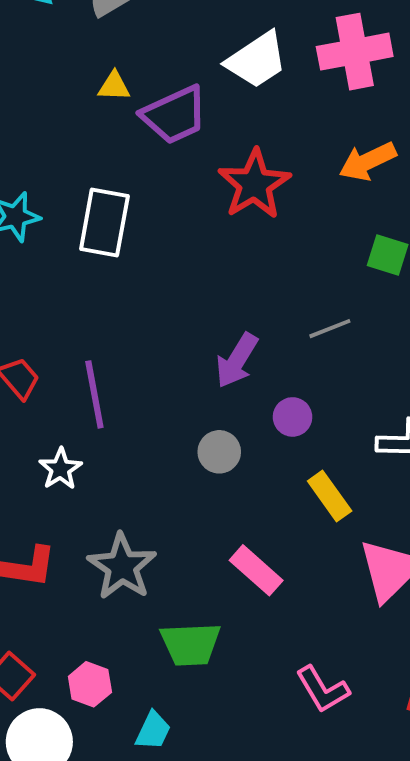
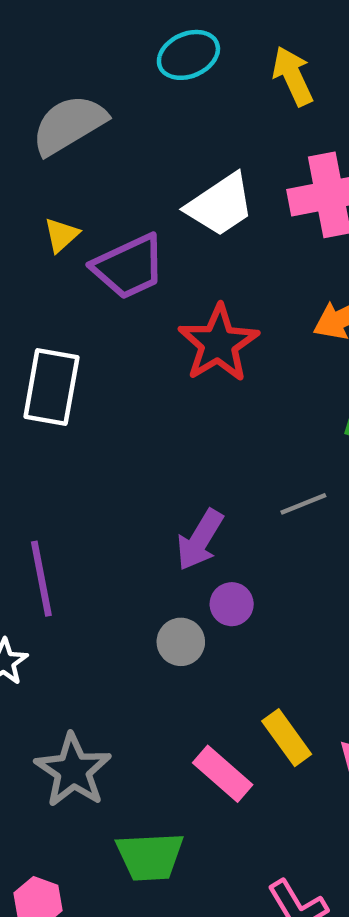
yellow triangle: (114, 86) -> (61, 235), turned -44
purple circle: (293, 417) -> (232, 604), moved
yellow rectangle: (330, 496) -> (287, 738), moved

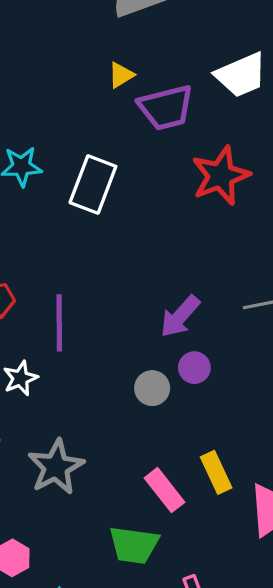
green trapezoid: (150, 857) -> (134, 545), moved

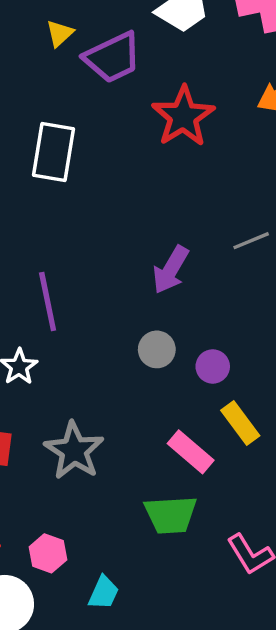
purple circle: (194, 368) -> (213, 366), moved

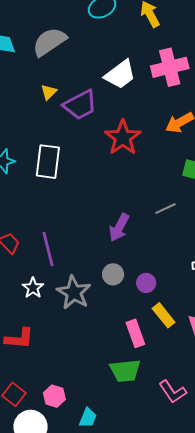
gray star: (74, 451) -> (74, 293), moved
pink rectangle: (191, 452) -> (135, 333), turned 32

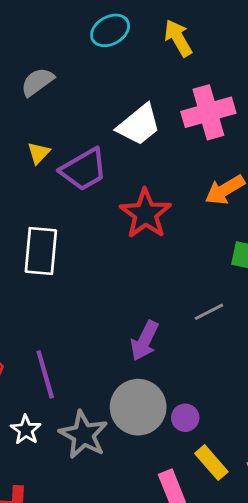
gray semicircle: (49, 42) -> (37, 82), size x0.7
gray circle: (113, 274) -> (138, 407), size x1.8

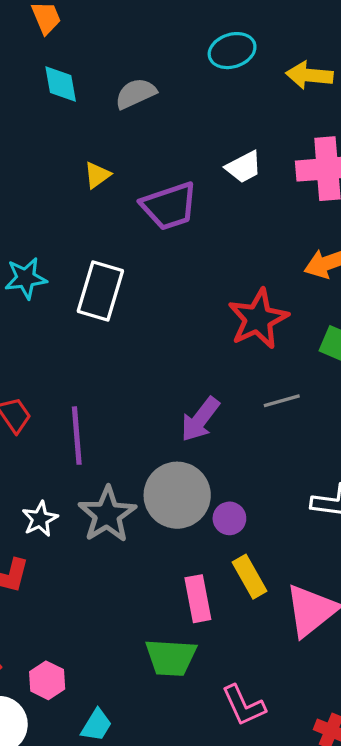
yellow arrow: (178, 38) -> (309, 75), turned -66
white trapezoid: (139, 125) -> (244, 167), size x0.7
yellow triangle: (39, 153) -> (97, 175), moved
red star: (145, 214) -> (258, 319), moved
white star: (26, 430) -> (40, 519), moved

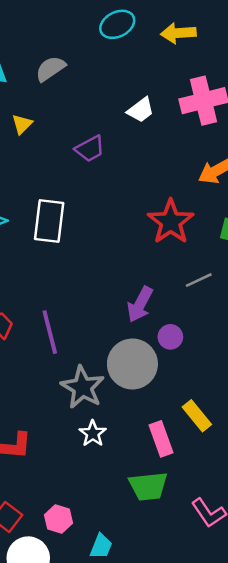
yellow triangle: (97, 175) -> (22, 124), moved
purple trapezoid: (169, 206) -> (90, 149), size x0.7
purple circle: (229, 518) -> (170, 337), moved
white star: (40, 519) -> (93, 433), moved

